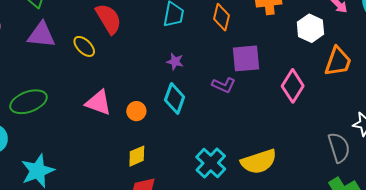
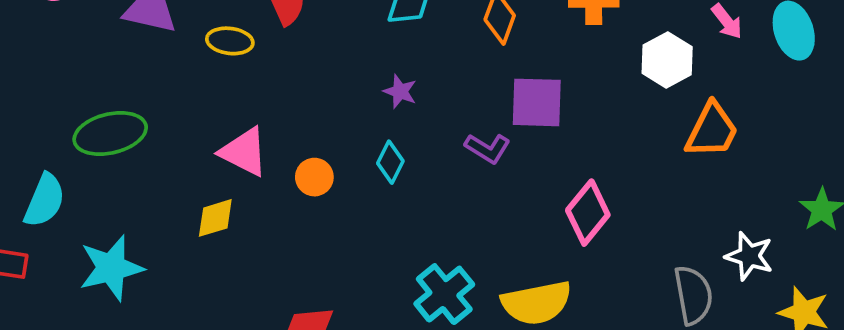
yellow ellipse: (84, 46) -> (230, 41), turned -45
pink diamond: (293, 86) -> (588, 213), moved
cyan diamond: (175, 99) -> (390, 162), size x0.7
yellow diamond: (137, 156) -> (215, 218), moved

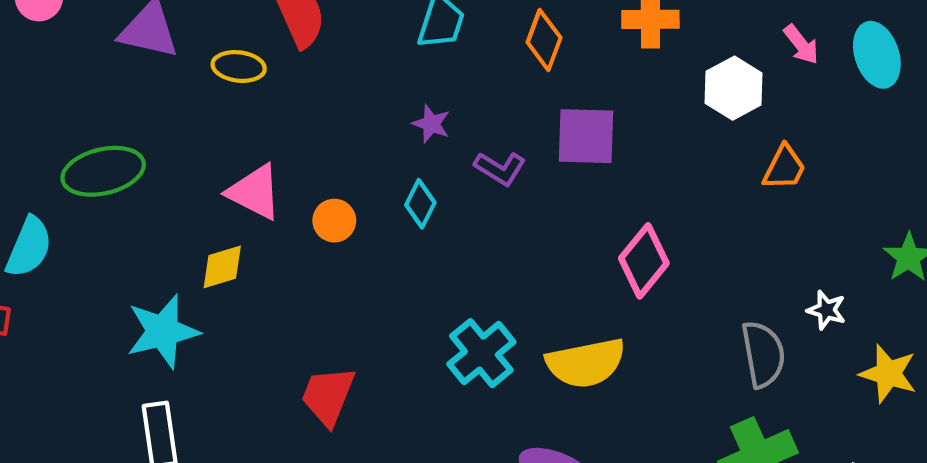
orange trapezoid: (712, 130) -> (784, 168), size x0.7
purple L-shape: (488, 148) -> (500, 168), moved
white star: (749, 256) -> (826, 310), size x0.7
cyan star: (111, 268) -> (163, 331), moved

